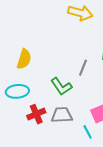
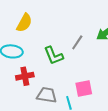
gray trapezoid: (62, 115) -> (47, 95), moved

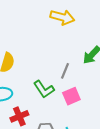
pink square: (84, 89) -> (71, 96), moved

